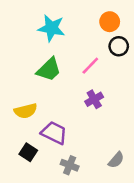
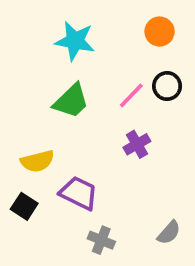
black circle: (119, 46) -> (167, 86), moved
black square: (28, 152) -> (24, 206), moved

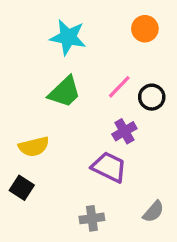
black circle: (167, 86) -> (152, 97), moved
purple trapezoid: (79, 193) -> (109, 167), moved
gray cross: (101, 240) -> (92, 218), turned -30

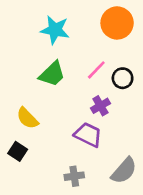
orange circle: (145, 29) -> (117, 23), size x1.5
yellow semicircle: (34, 147) -> (27, 118), turned 60
gray semicircle: (153, 212) -> (124, 171), size x1.5

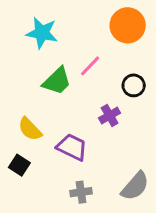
cyan star: (55, 30) -> (42, 33), moved
pink line: (96, 70) -> (90, 66), moved
purple trapezoid: (88, 135) -> (72, 147), moved

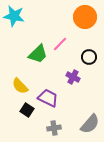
cyan star: (42, 33) -> (14, 16), moved
purple cross: (110, 116) -> (73, 77), turned -32
black square: (19, 165) -> (27, 110), moved

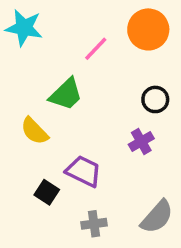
pink line: (60, 44) -> (96, 49), moved
purple cross: (73, 77) -> (141, 142), moved, turned 32
yellow semicircle: (20, 86) -> (34, 131), moved

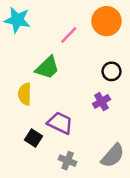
yellow semicircle: (34, 131) -> (25, 94), turned 45
gray cross: (94, 224) -> (68, 161), turned 30

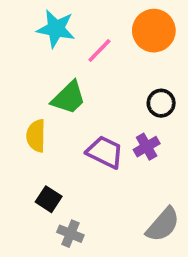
cyan star: (17, 20) -> (56, 29), moved
purple trapezoid: (60, 123) -> (105, 152), moved
gray cross: (68, 161) -> (70, 234), moved

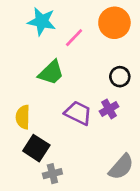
yellow semicircle: (36, 136) -> (23, 117), moved
black square: (49, 199) -> (36, 148), size x1.4
gray cross: (70, 234) -> (52, 174), turned -36

